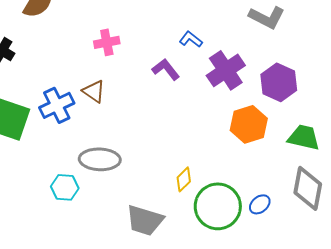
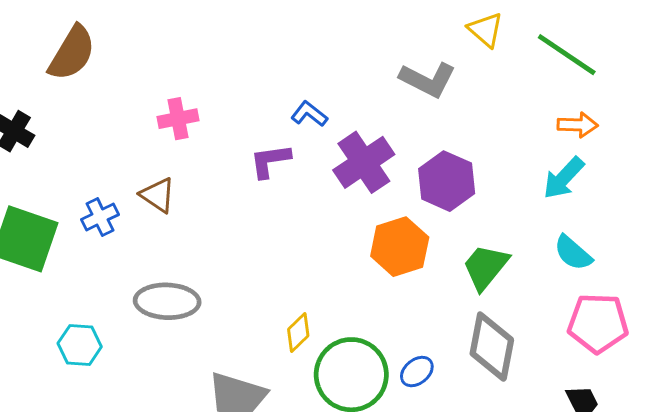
purple L-shape: (166, 69) -> (270, 161), turned -60
blue cross: (57, 105) -> (100, 217), size x0.7
green trapezoid: (304, 137) -> (486, 267), turned -64
cyan hexagon: (65, 187) -> (80, 345), moved

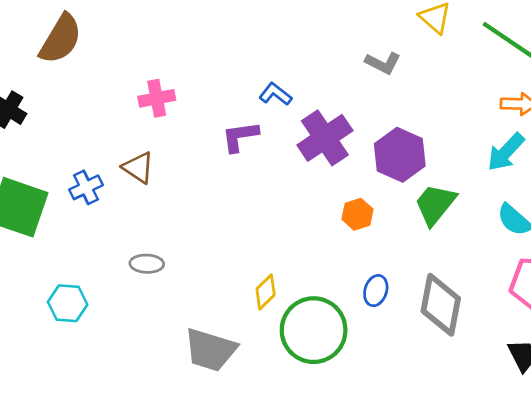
gray L-shape: (428, 80) -> (383, 63), size x0.7
orange hexagon: (400, 247) -> (357, 214), size x0.6
green trapezoid: (486, 267) -> (435, 204), moved
gray ellipse: (167, 301) -> (147, 264), size x0.6
blue ellipse: (417, 372) -> (376, 291), moved, turned -32

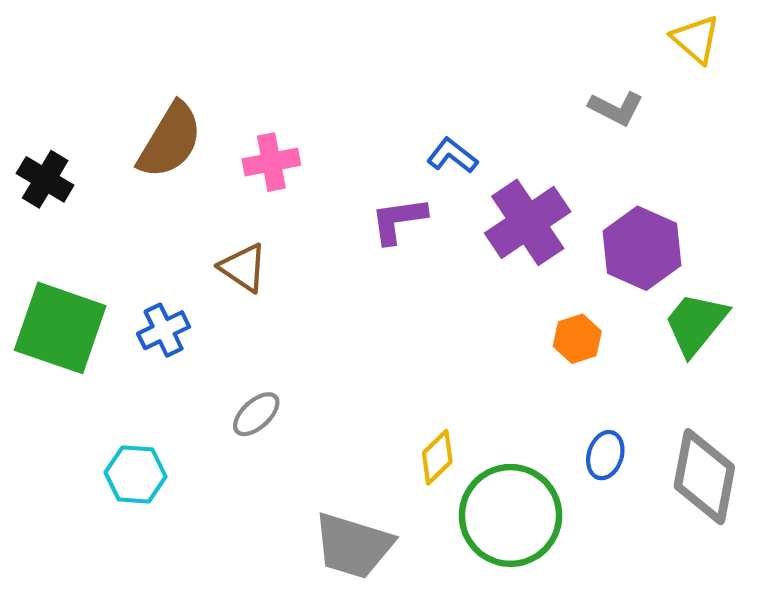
brown semicircle: (61, 39) -> (170, 141), moved
blue cross: (86, 187) -> (164, 330), moved
gray ellipse: (147, 264) -> (256, 414), turned -44

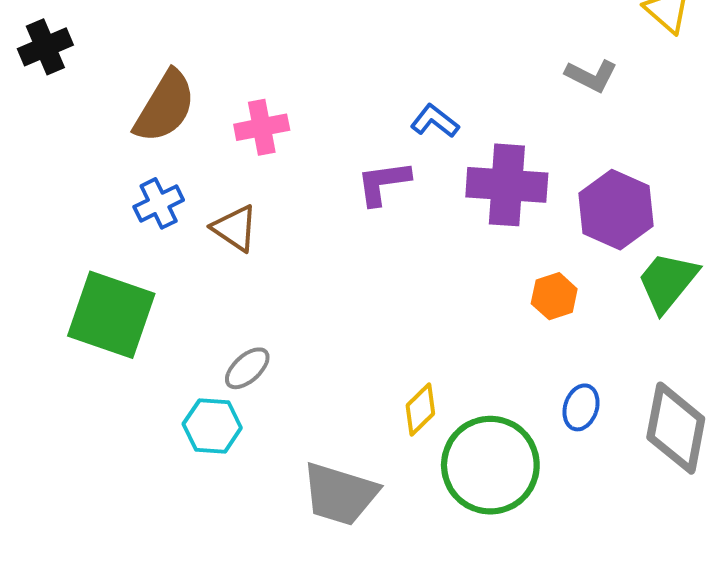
black cross: (45, 179) -> (45, 47), moved, turned 36
purple cross: (528, 222) -> (507, 185), turned 38
green square: (60, 328) -> (111, 315), moved
blue cross: (164, 330) -> (159, 203), moved
cyan hexagon: (136, 474) -> (212, 426), moved

